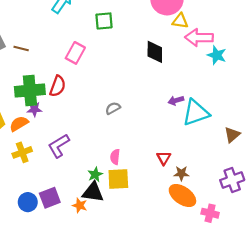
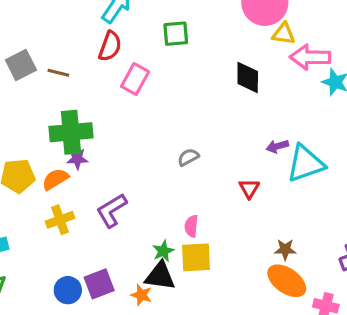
red semicircle: (58, 86) -> (110, 46), moved
red triangle: (164, 158) -> (249, 189), moved

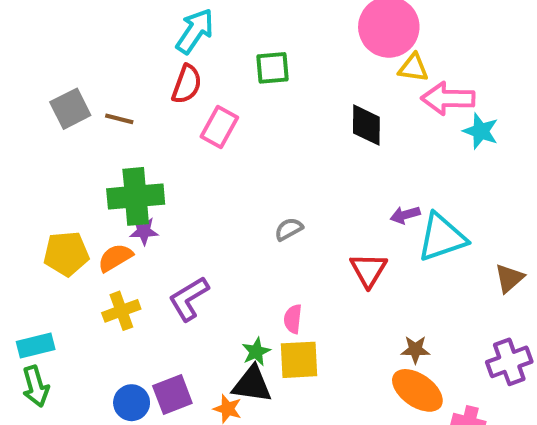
red triangle: (249, 189) -> (368, 270), size x1.4

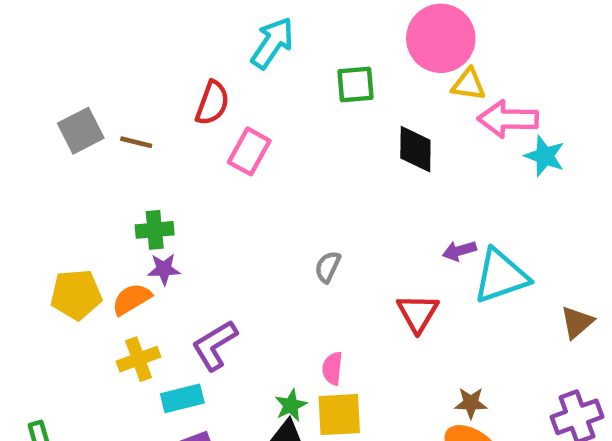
cyan arrow: (195, 31) -> (272, 43), moved
green square: (272, 68) -> (355, 84), moved
green cross: (136, 196) -> (155, 230), size x0.6
gray semicircle: (289, 229) -> (328, 267), turned -36
cyan rectangle: (36, 346) -> (182, 398), moved

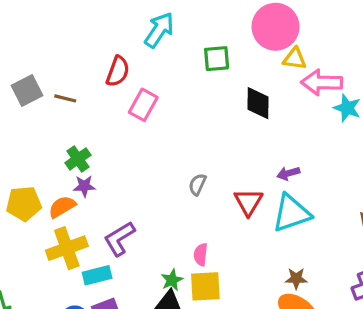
green cross: (155, 230) -> (78, 159), turned -30
cyan triangle: (501, 276) -> (291, 213), moved
red triangle: (418, 313) -> (248, 202), moved
yellow cross: (138, 359) -> (67, 248), size x1.4

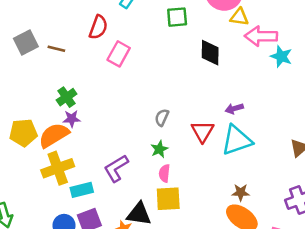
orange semicircle: (62, 207) -> (54, 135), size x1.4
purple L-shape: (119, 239) -> (116, 168), moved
green star: (172, 280) -> (159, 149), moved

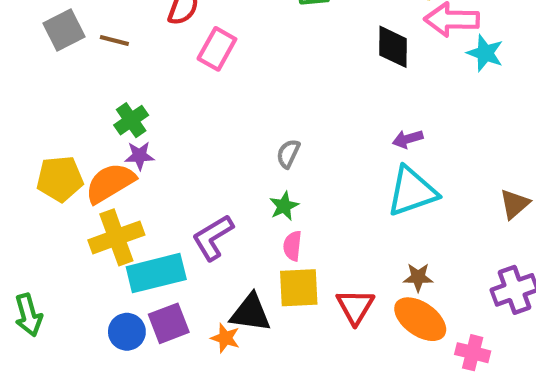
black diamond: (210, 53) -> (393, 47), moved
red triangle: (202, 131) -> (355, 307), moved
cyan rectangle: (82, 190) -> (156, 273), size x1.5

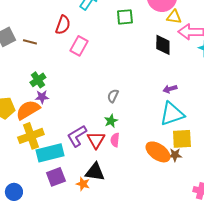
yellow square: (299, 288) -> (182, 139), moved
red triangle: (355, 307) -> (96, 140), moved
orange ellipse: (420, 319) -> (158, 152), moved
blue circle: (127, 332) -> (14, 192), moved

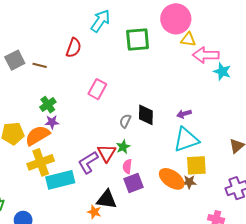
green square: (125, 17) -> (138, 40), size x1.4
black diamond: (163, 45) -> (146, 115), moved
pink rectangle: (79, 46) -> (97, 89), moved
red triangle: (96, 140) -> (107, 153), moved
purple square: (56, 177) -> (133, 183), moved

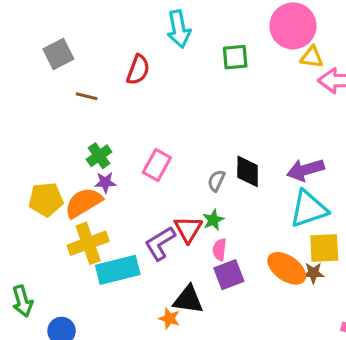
cyan arrow: (100, 21) -> (179, 29), turned 135
green square: (138, 40) -> (235, 57), size x0.7
gray square: (15, 60) -> (58, 54), moved
pink rectangle: (97, 89) -> (157, 165), moved
purple arrow: (184, 114) -> (305, 170), size x1.6

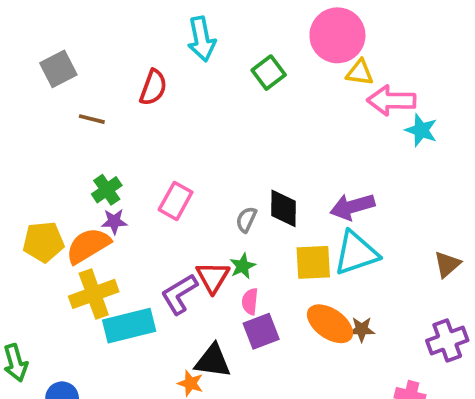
green square: (235, 57) -> (269, 73), turned -32
yellow square: (324, 248) -> (313, 262), moved

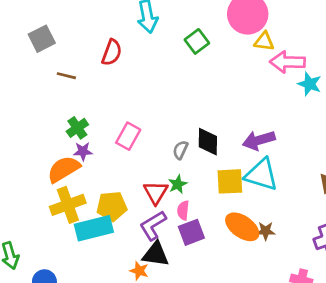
yellow pentagon: (43, 242) -> (112, 206), moved
cyan triangle: (356, 253) -> (261, 175), turned 36
purple L-shape: (179, 294) -> (153, 225), moved

